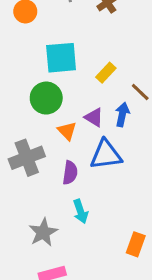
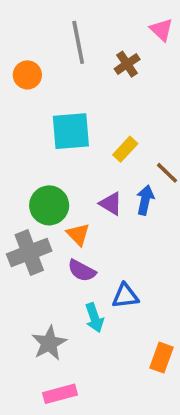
green circle: (46, 98) -> (49, 205), moved
orange triangle: (67, 131) -> (78, 234), moved
blue triangle: (106, 155) -> (125, 296), moved, size x0.7
purple semicircle: (70, 173) -> (82, 271), turned 110

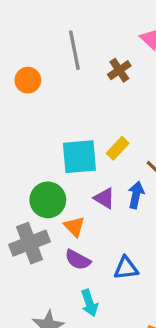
cyan square: (71, 131) -> (79, 157), moved
blue triangle: (125, 296) -> (126, 268), moved

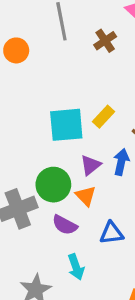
purple triangle: (104, 198) -> (91, 165), turned 50
green circle: (48, 200) -> (53, 185), moved
orange triangle: (74, 226) -> (86, 196), moved

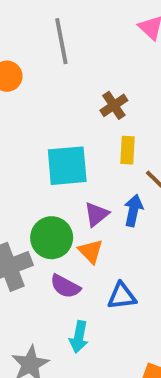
brown cross: (105, 41) -> (114, 105), moved
yellow rectangle: (103, 117) -> (128, 150), moved, turned -40
cyan arrow: (76, 267) -> (79, 337), turned 30

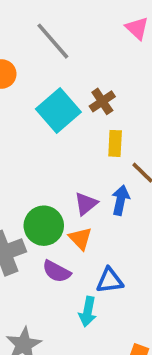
gray line: (61, 41) -> (53, 41), turned -30
cyan square: (67, 166) -> (58, 111), moved, turned -36
cyan arrow: (79, 337) -> (88, 312), moved

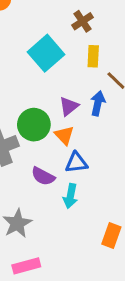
cyan square: (58, 111) -> (46, 53), moved
purple semicircle: (57, 271) -> (43, 176), moved
blue triangle: (110, 281) -> (76, 163), moved

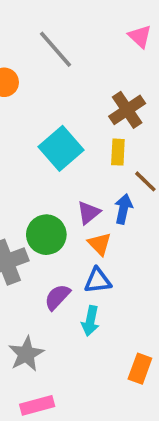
brown cross: (83, 21) -> (127, 110), moved, size x1.4
orange triangle: (64, 135) -> (100, 244), moved
purple semicircle: (43, 176) -> (57, 297), turned 105

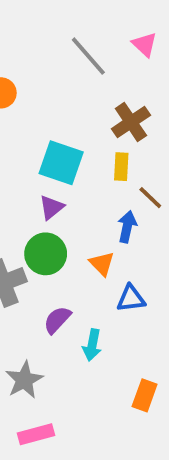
gray line: (56, 49) -> (88, 56), moved
cyan square: (61, 148) -> (61, 163), turned -30
purple triangle: (89, 213) -> (51, 207), moved
blue triangle: (98, 281) -> (131, 298), moved

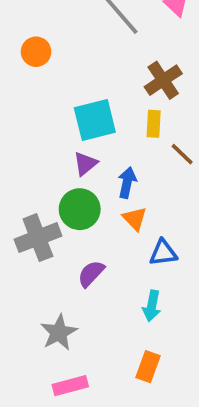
cyan square: (61, 163) -> (95, 120), turned -33
blue arrow: (127, 227) -> (127, 183), moved
cyan arrow: (92, 345) -> (152, 306), moved
orange rectangle: (145, 395) -> (148, 367), moved

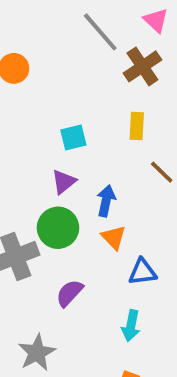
brown cross: (163, 80) -> (142, 66), moved
cyan square: (95, 120) -> (73, 138), size x0.6
yellow rectangle: (154, 124) -> (137, 126), moved

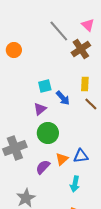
yellow rectangle: (137, 126) -> (85, 84), moved
blue arrow: (106, 201) -> (63, 98), moved, turned 126
green circle: (58, 228) -> (48, 133), moved
orange triangle: (114, 237) -> (62, 159), moved, turned 32

